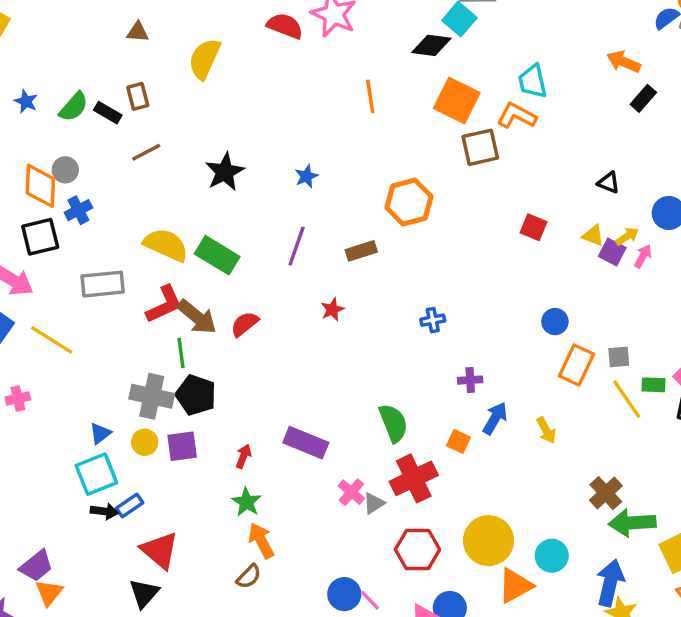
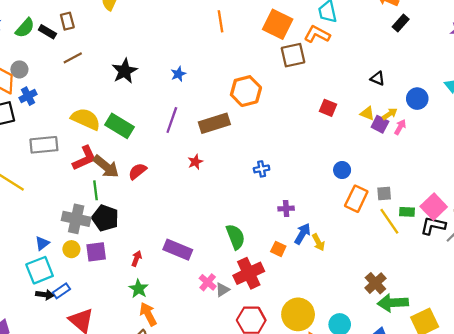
brown rectangle: (361, 251) -> (214, 123), size x1.5
yellow arrow: (546, 430) -> (318, 242), moved

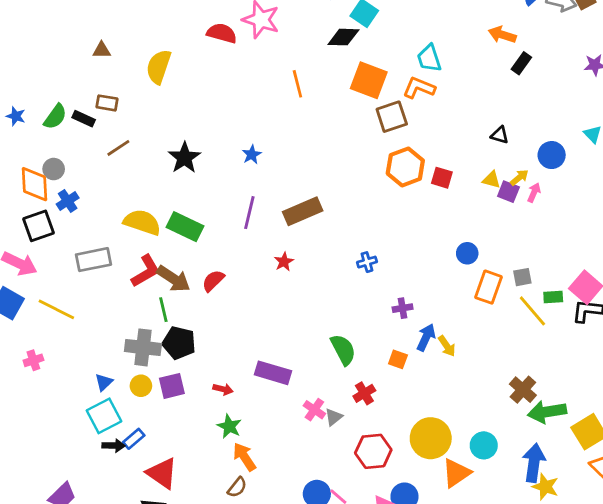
brown rectangle: (67, 21) -> (107, 103), turned -60
orange hexagon: (246, 91) -> (405, 167), moved
red arrow: (137, 259) -> (223, 389), turned 88
red cross: (249, 273) -> (364, 393), size x0.6

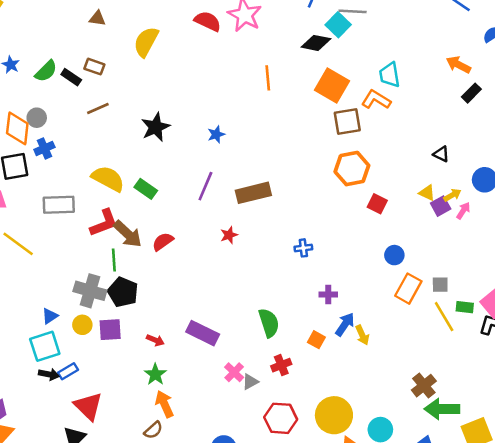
red square: (442, 178) -> (377, 204), moved
purple square: (508, 192) -> (441, 206), turned 30
green rectangle: (185, 227) -> (146, 189), size x0.7

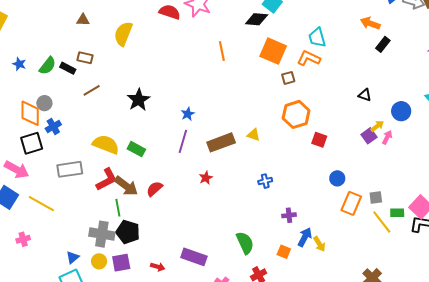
brown square: (347, 121) -> (288, 78), size x0.6
blue star: (216, 134) -> (188, 114), moved
yellow triangle: (427, 193) -> (254, 135), moved

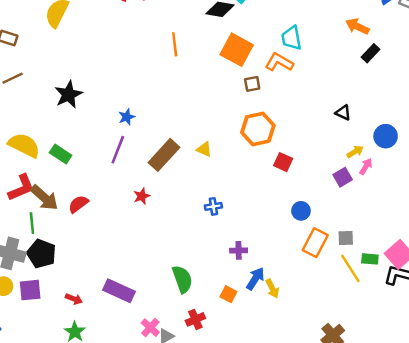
purple square: (369, 136) -> (343, 177), moved
brown rectangle: (221, 142) -> (164, 155), turned -32

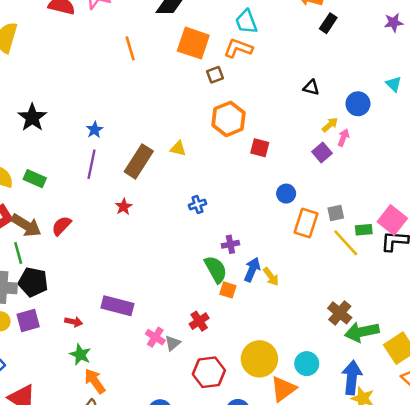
green semicircle: (182, 279) -> (216, 269), moved

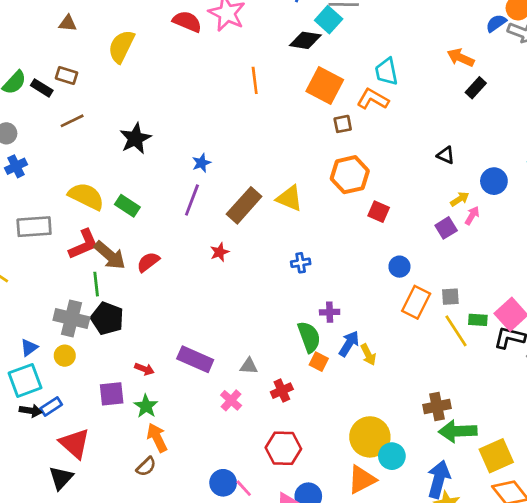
yellow triangle: (178, 149) -> (289, 198), size x1.5
brown cross: (340, 313) -> (437, 407), turned 30
purple square: (28, 320) -> (112, 394), moved
gray triangle: (173, 343) -> (249, 366), moved, turned 35
yellow circle: (259, 359) -> (370, 437), moved

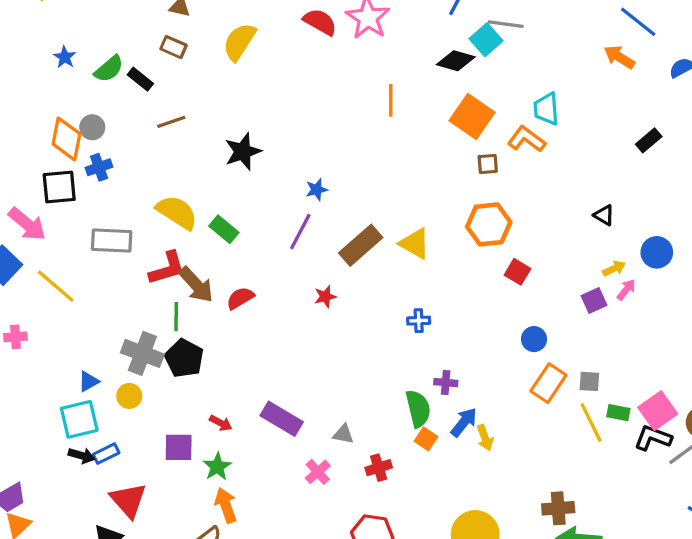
orange arrow: (461, 58) -> (619, 57), moved
brown rectangle: (67, 75) -> (173, 47), moved

